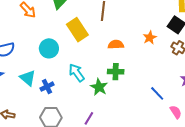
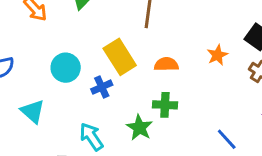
yellow rectangle: (77, 30) -> (120, 57), moved
cyan arrow: (77, 73) -> (91, 137), moved
blue cross: (47, 87) -> (102, 87), moved

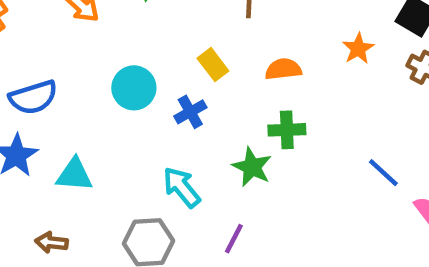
yellow rectangle: (120, 57) -> (213, 65), size x0.6
cyan triangle: (33, 111) -> (74, 175), moved, turned -32

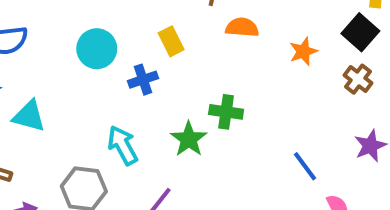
orange semicircle: (283, 69) -> (242, 27), moved

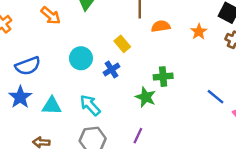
cyan arrow: (123, 145) -> (90, 105), moved

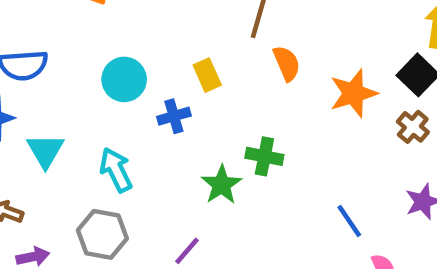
orange semicircle: (161, 26) -> (287, 63), turned 60
orange star: (199, 32) -> (353, 93), size x1.5
cyan triangle: (52, 106) -> (45, 151), turned 42

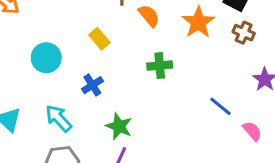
blue cross: (174, 116) -> (92, 85), moved
green cross: (264, 156) -> (160, 66), moved
green star: (222, 185) -> (119, 126), moved

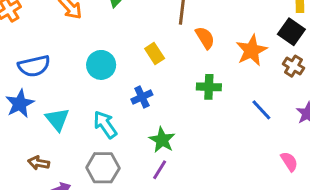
blue line: (220, 106) -> (261, 110), moved

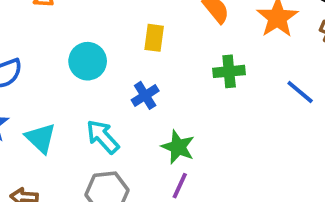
yellow rectangle: (155, 54) -> (154, 38), turned 48

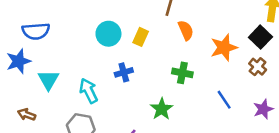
cyan circle: (88, 61) -> (108, 34), moved
green star: (178, 147) -> (162, 109), moved

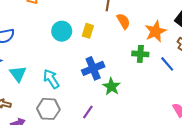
blue cross: (124, 72) -> (93, 68), moved, size x1.5
green cross: (182, 73) -> (140, 54), moved
blue line: (224, 100) -> (167, 64), moved

